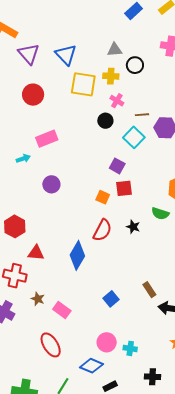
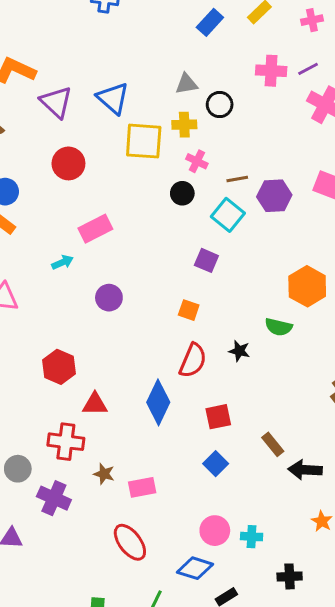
red square: (124, 188) -> (218, 417), moved
pink rectangle: (62, 310) -> (142, 487), turned -42

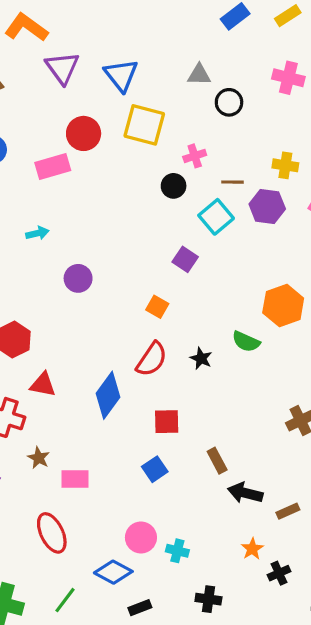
yellow cross: (184, 125) -> (285, 165), moved
pink cross: (197, 161) -> (195, 156), turned 35
red circle: (68, 163) -> (84, 133), moved
pink rectangle: (95, 229) -> (53, 166), moved

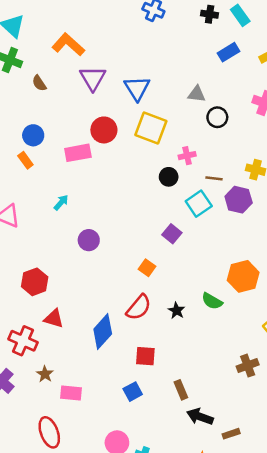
cyan arrow: (37, 233) -> (61, 202), turned -42

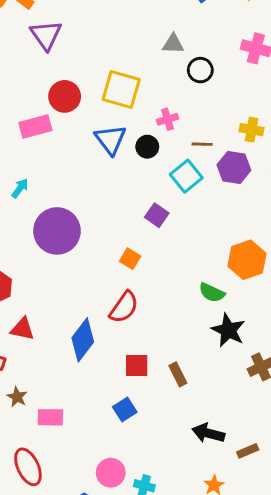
blue triangle: (137, 88) -> (110, 139), moved
purple circle: (89, 240) -> (57, 231), size x1.8
black star: (177, 311) -> (228, 330), moved, size x1.6
brown rectangle: (181, 390) -> (178, 374), moved

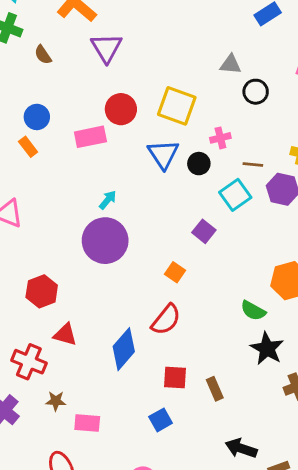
cyan arrow: (20, 188) -> (108, 200), moved
brown star: (17, 397) -> (56, 401), turned -30

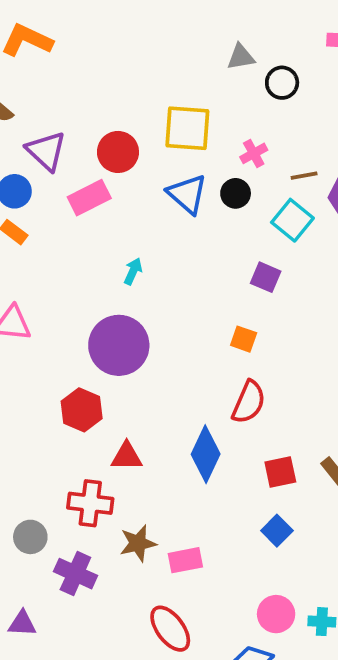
purple triangle: (106, 48) -> (46, 151), moved
purple circle: (105, 241) -> (119, 345), moved
brown star: (56, 401) -> (138, 543), size x1.4

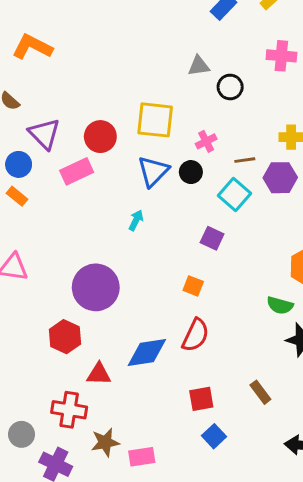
blue triangle: (187, 194) -> (153, 171), turned 32
cyan arrow: (133, 271) -> (136, 220), moved
blue diamond: (206, 454) -> (147, 352), moved, turned 54
red square: (280, 472) -> (201, 399), moved

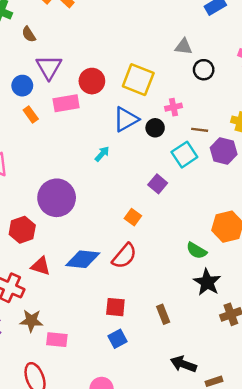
orange rectangle: (17, 196) -> (31, 115), moved

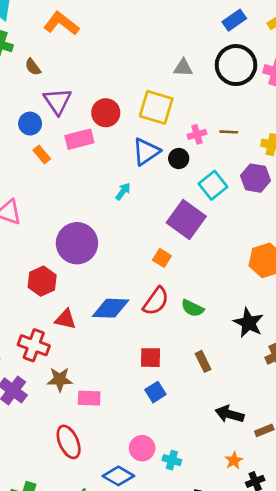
gray triangle: (184, 47) -> (183, 68), moved
black circle: (204, 70) -> (236, 65), moved, size x1.8
brown line: (200, 130) -> (229, 132), moved
purple square: (158, 184) -> (186, 220), size x1.8
green semicircle: (197, 251) -> (192, 308), moved

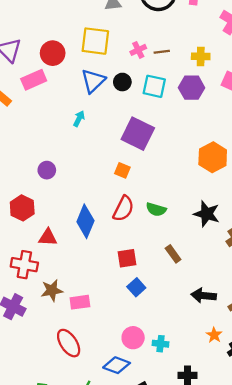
pink cross: (197, 134) -> (138, 50), moved
cyan square: (213, 185) -> (154, 86), moved, turned -30
purple circle: (77, 243) -> (47, 170), size x0.5
blue diamond: (111, 308) -> (85, 221), turned -60

